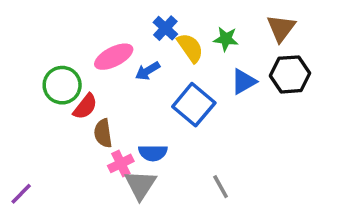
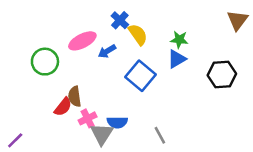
brown triangle: (281, 28) -> (237, 20), moved
green star: (226, 39) -> (179, 40), moved
black hexagon: (290, 74) -> (222, 75), moved
red semicircle: (85, 106) -> (63, 107), moved
blue semicircle: (153, 153) -> (117, 122), moved

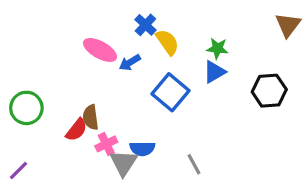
pink ellipse: (82, 41) -> (100, 50), turned 56
green circle: (45, 62) -> (26, 108), moved

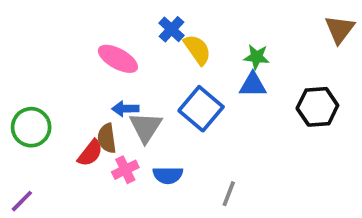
blue arrow: (130, 62) -> (125, 109), moved, turned 30
blue triangle: (214, 72) -> (253, 85), turned 30
gray triangle: (124, 163) -> (146, 127), moved
gray line: (194, 164) -> (229, 194), turned 50

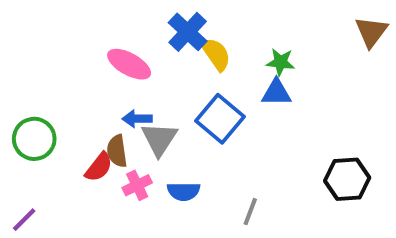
blue cross: (172, 29) -> (188, 32), size x1.4
black hexagon: (317, 107) -> (347, 179), moved

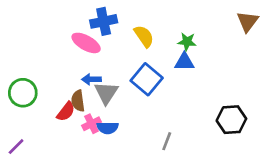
blue cross: (188, 32) -> (104, 21), moved, turned 35
blue semicircle: (184, 191) -> (108, 128), moved

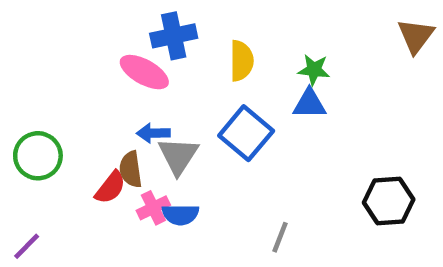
yellow semicircle: (144, 36) -> (242, 61), turned 35

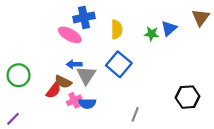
blue triangle: (309, 104) -> (169, 28), moved, turned -42
brown semicircle: (131, 169) -> (63, 82), turned -56

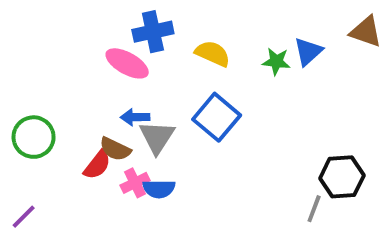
brown triangle: (201, 17) -> (366, 32), turned -48
yellow semicircle: (117, 29) -> (213, 54), turned -66
gray line: (135, 114) -> (314, 209), moved

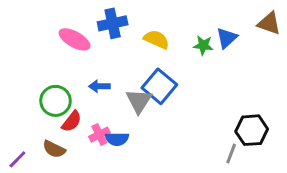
pink ellipse: (127, 63) -> (75, 39), moved
green circle: (34, 137) -> (56, 101), moved
gray triangle: (157, 137) -> (139, 101), moved
brown semicircle: (115, 149) -> (54, 149), moved

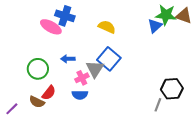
blue cross: (113, 23) -> (65, 16), moved, turned 30
green star: (203, 45) -> (166, 15), moved, size x1.5
red semicircle: (72, 121) -> (49, 93), moved
pink cross: (99, 135) -> (82, 78), moved

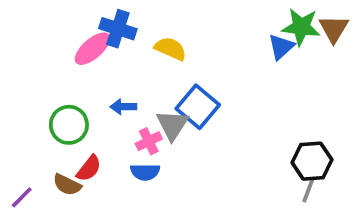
brown triangle: (184, 16) -> (334, 29), turned 42
pink ellipse: (51, 27) -> (92, 49), turned -70
yellow semicircle: (107, 27) -> (170, 49), moved
gray line: (158, 105) -> (308, 190), moved

